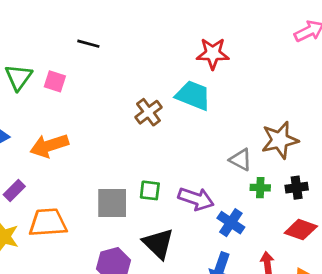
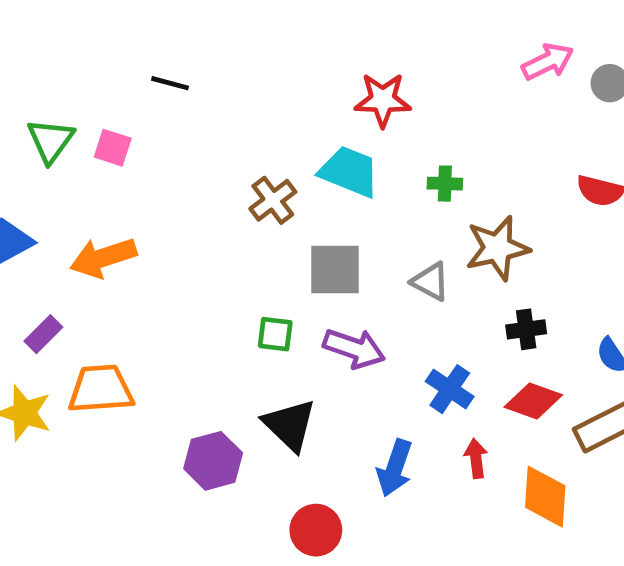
green cross: (260, 188) -> (445, 184), moved
gray square: (112, 203) -> (335, 270), moved
blue cross: (231, 223) -> (450, 389), moved

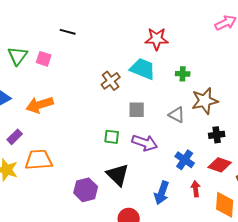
gray square: (335, 270) -> (137, 110), size x0.7

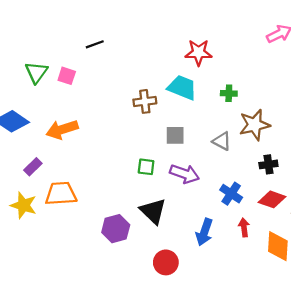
black line: (68, 32) -> (95, 44), turned -35
brown cross: (111, 81) -> (145, 101), turned 30

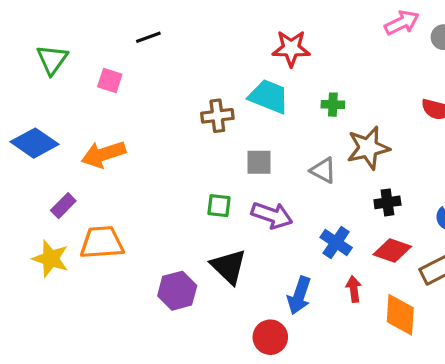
green triangle: (36, 72) -> (52, 60), moved
red circle: (166, 262) -> (270, 337), moved

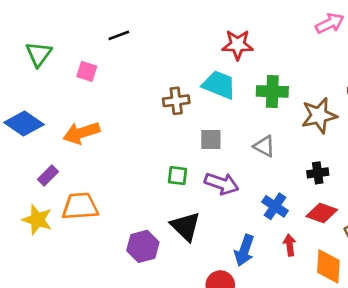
green cross: (333, 105) -> (272, 91), size x1.6
brown star: (368, 148) -> (319, 115), moved

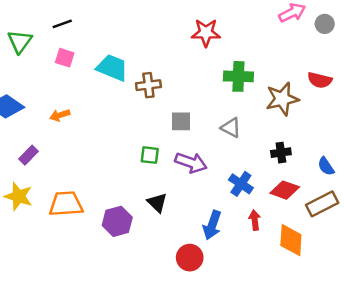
black line: (119, 35) -> (62, 24), moved
cyan trapezoid: (219, 85) -> (112, 68), moved
orange arrow: (81, 133) -> (60, 115), size x0.6
orange trapezoid: (80, 206) -> (66, 204), moved
black triangle: (186, 226) -> (157, 203), size x0.7

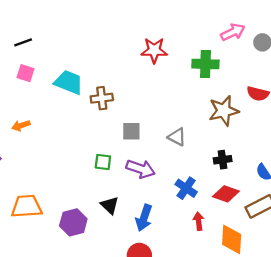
green cross: (238, 76) -> (205, 64), moved
blue arrow: (212, 225) -> (144, 218), moved

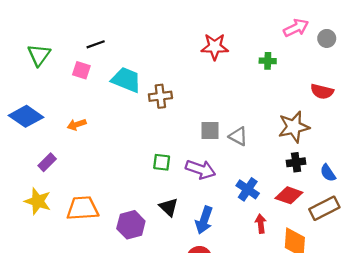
black line: (23, 42) -> (96, 44), moved
green cross: (205, 64) -> (268, 61), size x0.6
brown star: (224, 111) -> (294, 127), moved
gray square: (131, 131) -> (210, 130), moved
black cross: (223, 160) -> (296, 162), moved

